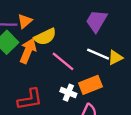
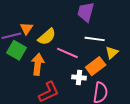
orange arrow: (28, 51) -> (38, 64), moved
yellow triangle: (115, 58) -> (112, 53), moved

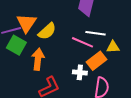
orange triangle: (27, 29) -> (26, 23), size x1.5
pink line: (67, 53) -> (83, 42), moved
yellow triangle: (112, 53) -> (113, 47), turned 40

